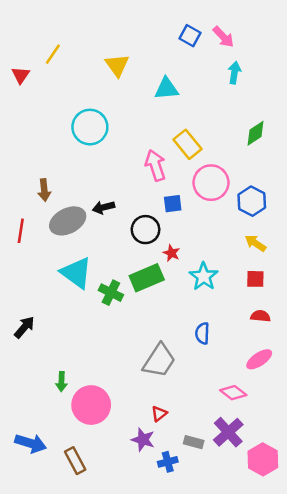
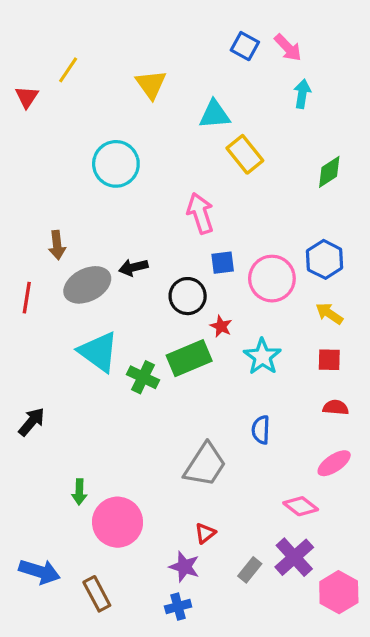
yellow rectangle: (188, 144) -> (245, 154), moved
pink circle: (211, 183) -> (272, 279), moved
gray rectangle: (194, 442) -> (250, 570), turned -66
blue cross: (168, 462) -> (178, 607), moved

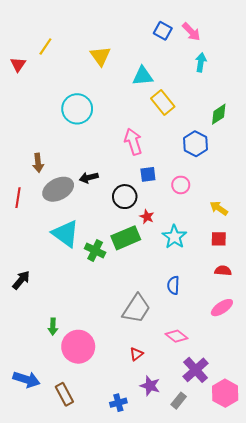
blue hexagon: (325, 259) -> (196, 144), moved
pink circle: (272, 279) -> (181, 185), size x0.6
pink diamond: (301, 506) -> (177, 336), moved
purple star: (184, 567) -> (150, 386), moved
gray rectangle: (250, 570) -> (179, 401), moved

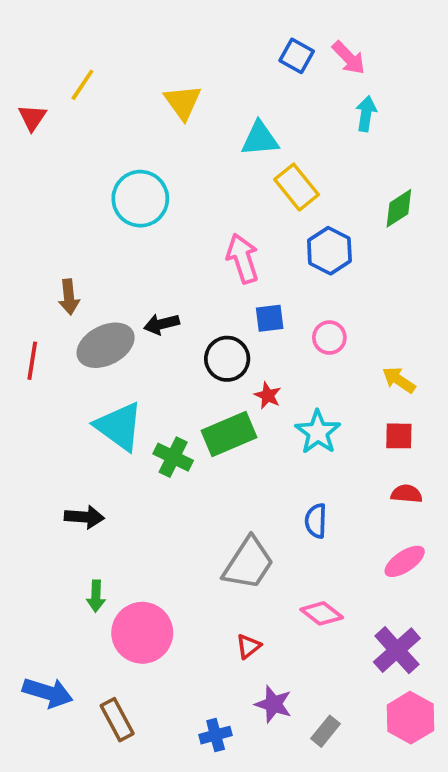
blue hexagon: (196, 144) -> (329, 251), moved
black arrow: (21, 280) -> (84, 517), moved, turned 54
purple cross: (196, 370) -> (397, 650), moved

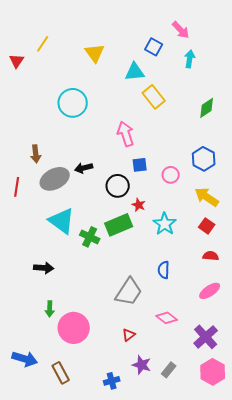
blue square: (297, 56) -> (154, 47), moved
blue hexagon: (329, 251) -> (204, 159), moved
yellow arrow: (399, 380) -> (207, 197), size x1.4
red square: (399, 436) -> (207, 226), turned 35
gray rectangle: (326, 731) -> (169, 370), moved

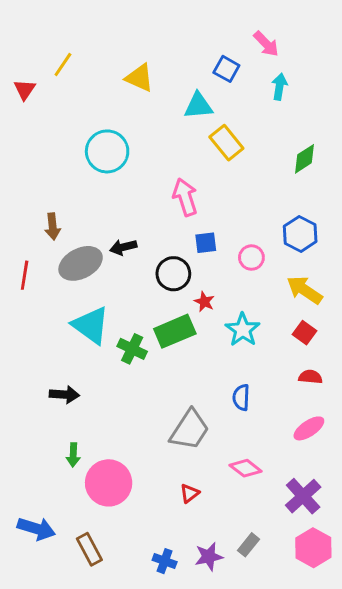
yellow triangle: (95, 53) -> (140, 78), turned -30
purple star: (142, 365) -> (209, 557), moved, turned -30
blue cross: (112, 381) -> (165, 561), turned 35

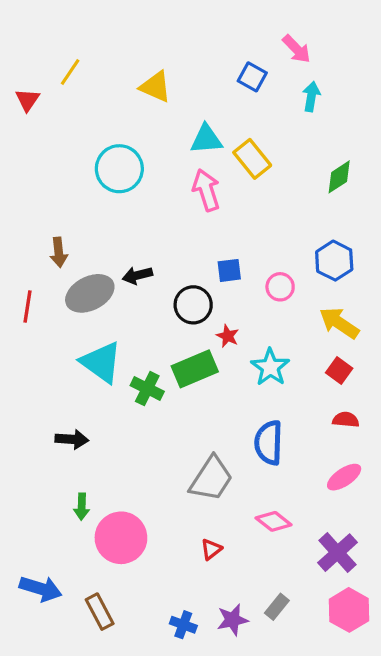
cyan triangle: (198, 106) -> (206, 139), moved
pink arrow: (185, 197) -> (206, 190), moved
blue semicircle: (241, 397) -> (269, 443), size x1.5

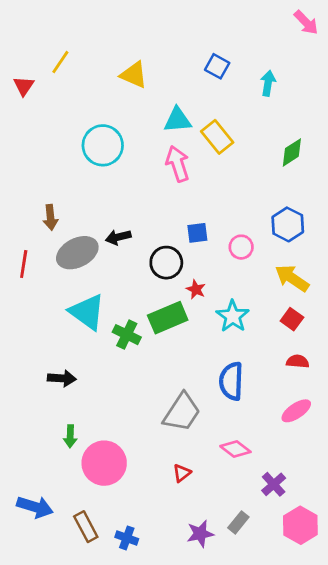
pink arrow: (296, 49) -> (306, 22), moved
purple cross: (338, 553) -> (274, 484), moved, size x0.7
blue cross: (183, 625) -> (127, 538), moved

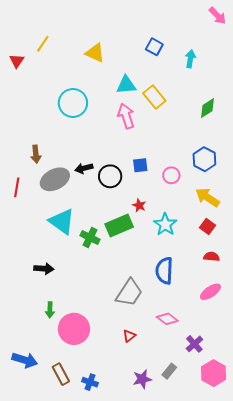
black circle: (166, 263) -> (110, 176), moved

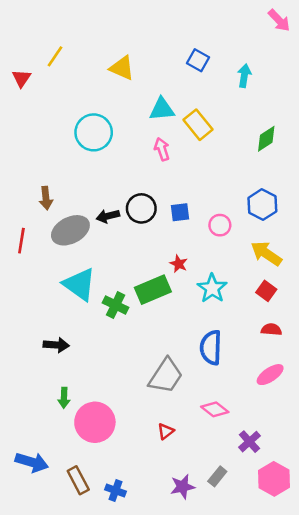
pink arrow: (126, 116) -> (162, 149), size x0.7
black circle: (110, 176) -> (141, 208), moved

